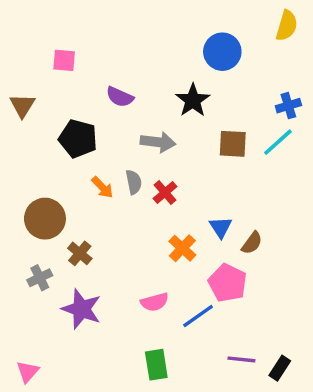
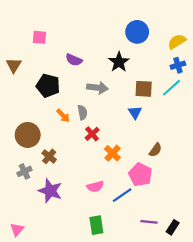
yellow semicircle: (287, 26) -> (177, 42), moved, turned -138
red cross: (165, 193) -> (92, 134), moved
blue triangle: (221, 227) -> (135, 112), moved

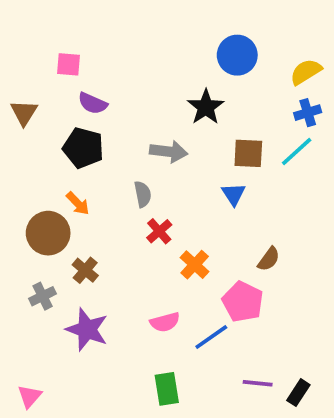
purple semicircle: (74, 60) -> (93, 103), moved
orange arrow: (63, 116) -> (78, 203), moved

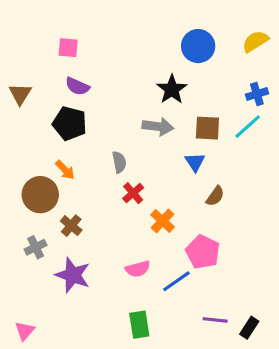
pink square: (68, 64) -> (68, 48), moved
yellow semicircle: (306, 72) -> (255, 41), moved
gray arrow: (169, 152) -> (158, 127), moved
brown semicircle: (269, 259) -> (215, 196), moved

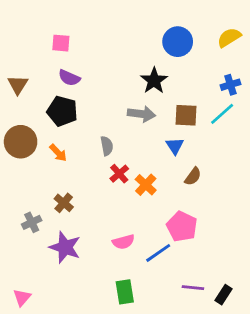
brown circle: (40, 195) -> (21, 142), moved
orange cross: (163, 221) -> (146, 185), moved

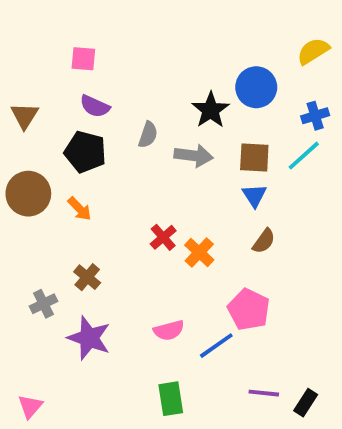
blue circle: (178, 42) -> (256, 87), moved
gray semicircle: (107, 146) -> (148, 135), moved, turned 30
blue triangle: (175, 146) -> (254, 196), moved

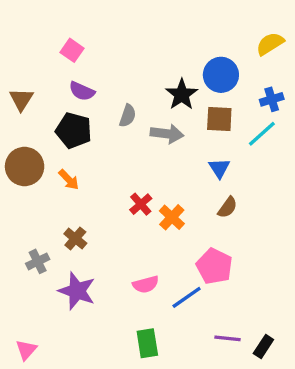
pink square: (83, 59) -> (72, 50), turned 30
brown square: (254, 158) -> (219, 119), moved

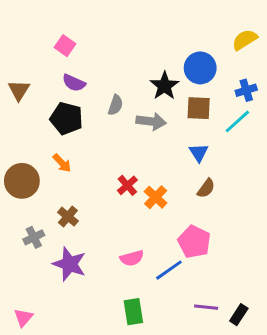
brown circle: (25, 166) -> (22, 181), moved

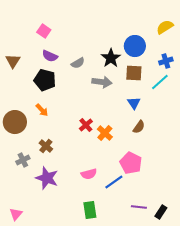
gray semicircle: (115, 105) -> (78, 63), moved, turned 40

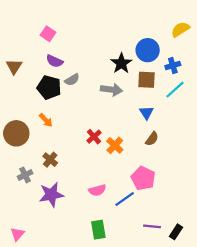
blue cross: (166, 61) -> (173, 65), moved
gray semicircle: (78, 63) -> (72, 80), moved
purple star: (47, 178) -> (51, 195), turned -30

